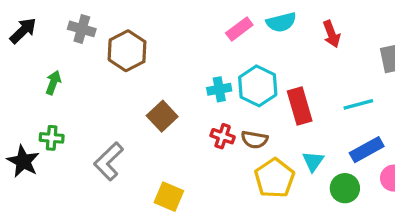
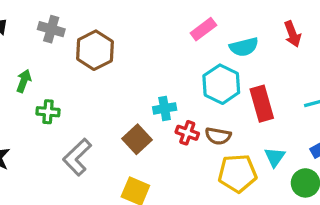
cyan semicircle: (281, 22) -> (244, 47), moved
cyan cross: (219, 89) -> (165, 108), moved
brown square: (162, 116) -> (137, 139), moved
green cross: (52, 138) -> (48, 112), moved
yellow pentagon: (275, 178) -> (237, 173), turned 30

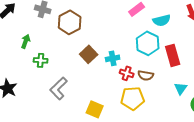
brown square: (137, 139) -> (89, 54), moved
yellow pentagon: (237, 173) -> (133, 98), moved

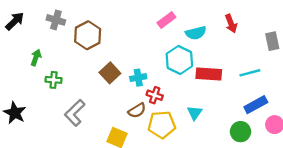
red rectangle: (173, 55) -> (209, 74), turned -70
brown semicircle: (146, 75) -> (137, 110), moved, turned -42
cyan triangle: (181, 88) -> (195, 113), moved

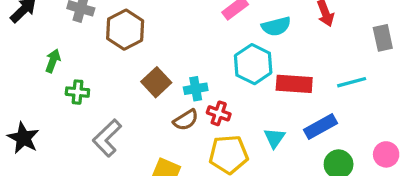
blue rectangle: (256, 105) -> (320, 126), moved
brown semicircle: (137, 110) -> (186, 120), moved

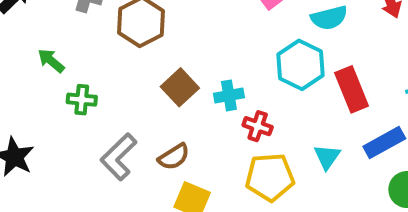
green arrow: (53, 61) -> (51, 61), turned -70
red rectangle: (294, 84) -> (352, 89), turned 64
brown semicircle: (186, 120) -> (174, 157), moved

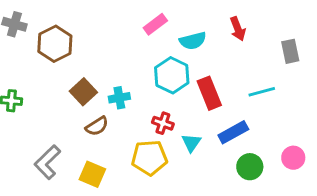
red cross: (258, 126) -> (163, 123), moved
gray L-shape: (119, 157) -> (47, 162), moved
brown semicircle: (174, 157) -> (97, 126), moved

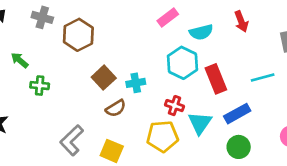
cyan triangle: (191, 143) -> (200, 123), size x1.4
green circle: (250, 167) -> (239, 147), moved

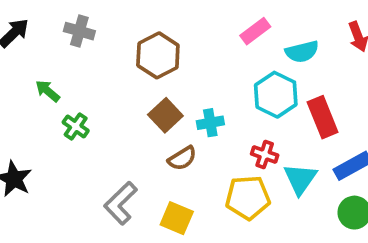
brown hexagon: (78, 35) -> (158, 55), moved
green cross: (40, 86) -> (76, 126), turned 30

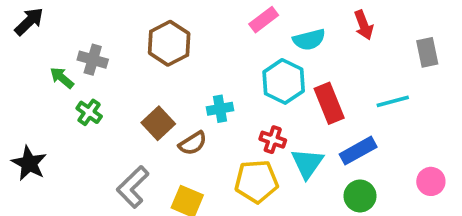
gray cross: (79, 31) -> (93, 60), moved
brown square: (165, 115) -> (158, 123), moved

